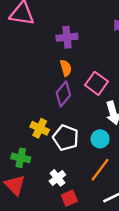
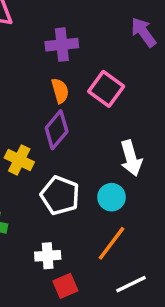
pink square: (96, 83) -> (106, 89), moved
yellow cross: (40, 128) -> (19, 160), moved
white cross: (57, 178) -> (48, 256), turned 35

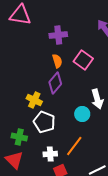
white pentagon: (60, 195) -> (44, 122), moved
cyan circle: (112, 197) -> (82, 114), moved
orange line: (112, 243) -> (74, 146), moved

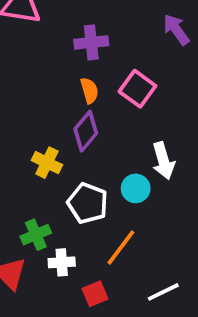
white pentagon: (44, 122) -> (88, 203), moved
green cross: (19, 137) -> (36, 235), moved, turned -35
white cross: (50, 154) -> (62, 262), moved

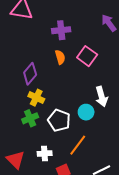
purple diamond: (86, 131) -> (30, 74), moved
green cross: (36, 235) -> (30, 118), moved

